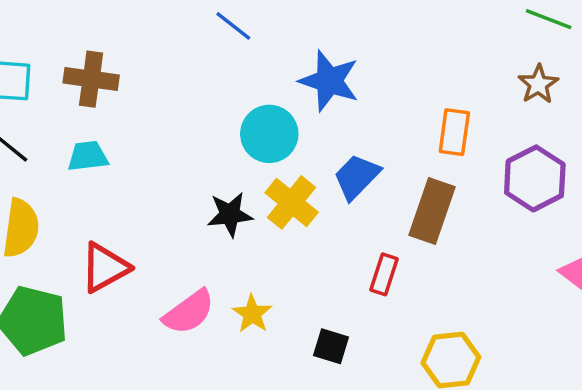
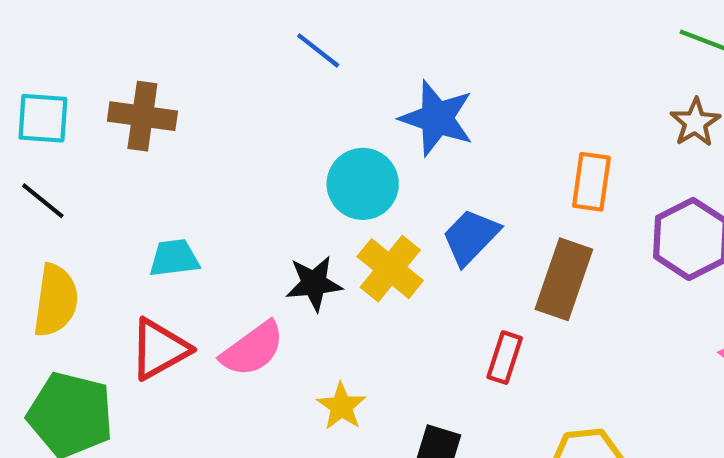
cyan trapezoid: (88, 156) -> (174, 258), moved
pink semicircle: (189, 312) -> (253, 349), moved

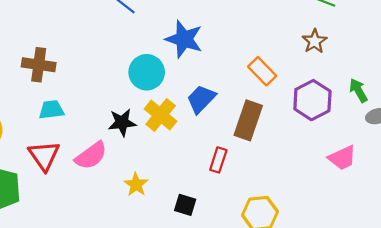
brown cross: (142, 116) -> (39, 65), moved
orange rectangle: (591, 182) -> (262, 71), turned -52
red triangle: (159, 349) -> (44, 156), turned -36

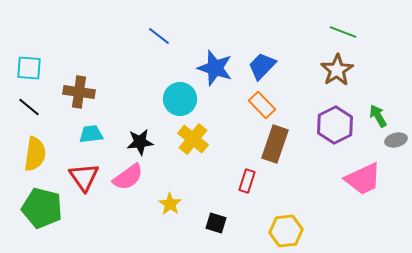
brown star: (315, 41) -> (337, 70), size x1.4
orange rectangle: (262, 71) -> (262, 105), moved
blue trapezoid: (201, 99) -> (262, 66), moved
black star: (122, 123) -> (140, 142), moved
pink trapezoid: (342, 158) -> (363, 179), size x1.4

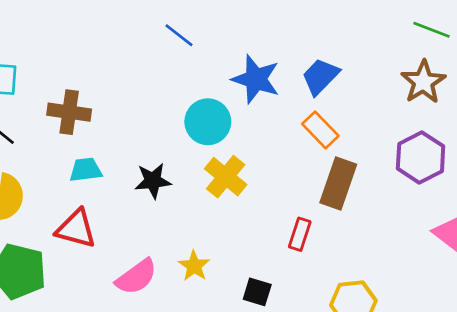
red triangle: (84, 177) -> (76, 229), turned -40
pink semicircle: (128, 177) -> (136, 277), moved

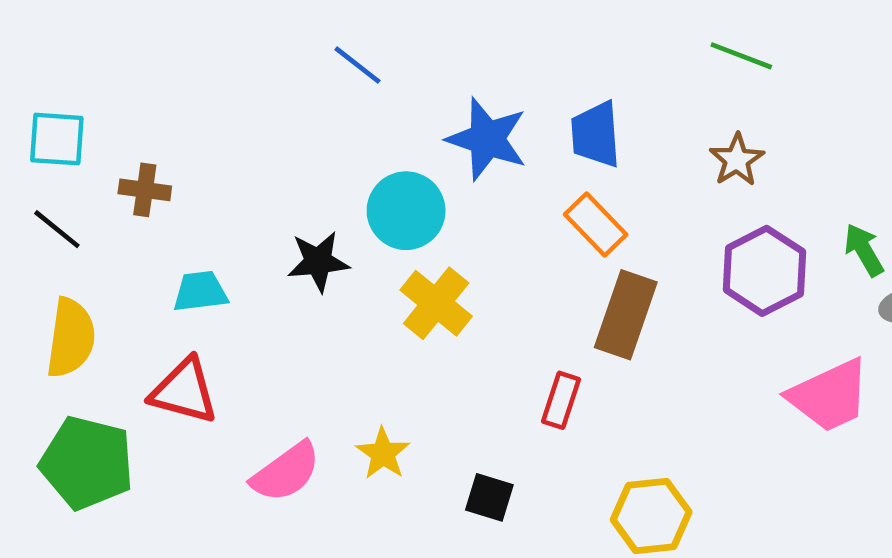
green line: (432, 30) -> (741, 56), moved
blue trapezoid: (320, 76) -> (596, 134), turned -48
brown star: (423, 82) -> (737, 160), moved, size x0.7
brown cross: (69, 112) -> (145, 190), moved, size x0.7
black star: (153, 181) -> (318, 262), moved

